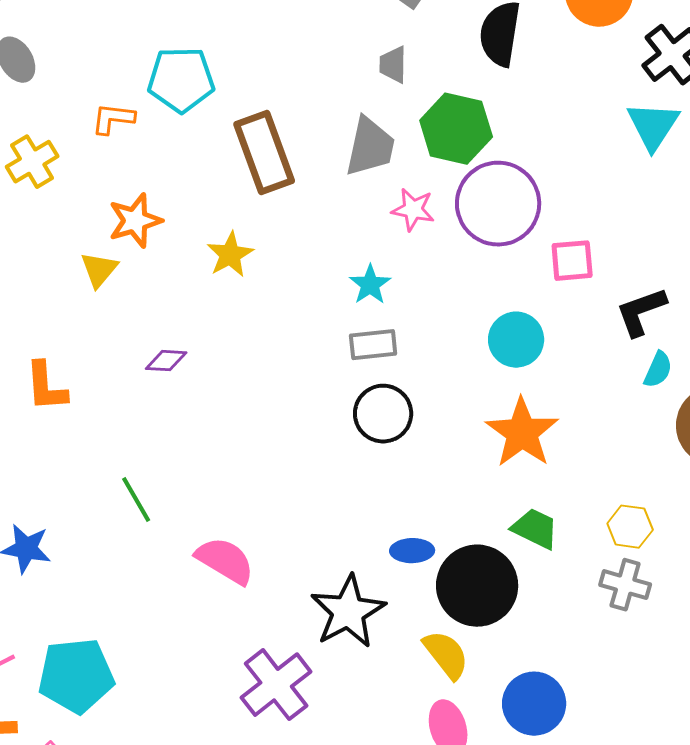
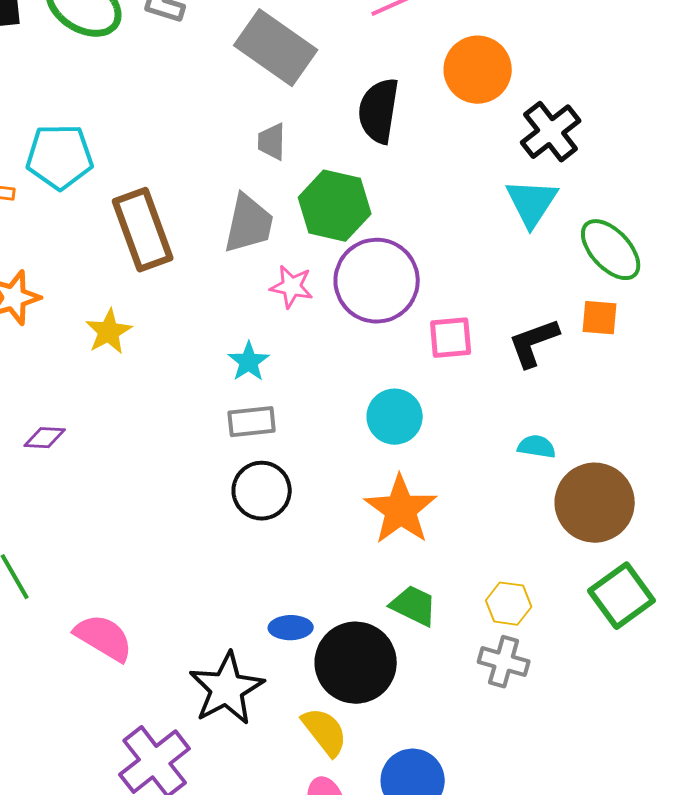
black L-shape: (641, 312) -> (534, 343), moved
cyan semicircle: (658, 370) -> (537, 447), turned -105

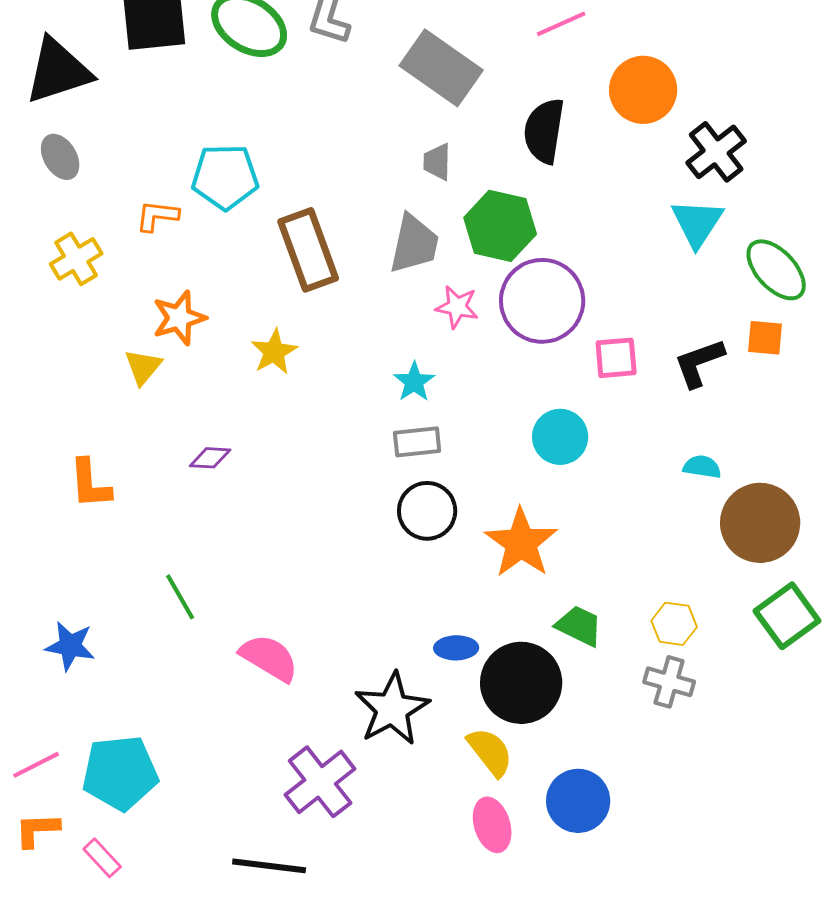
orange star: (401, 510) -> (521, 543), moved

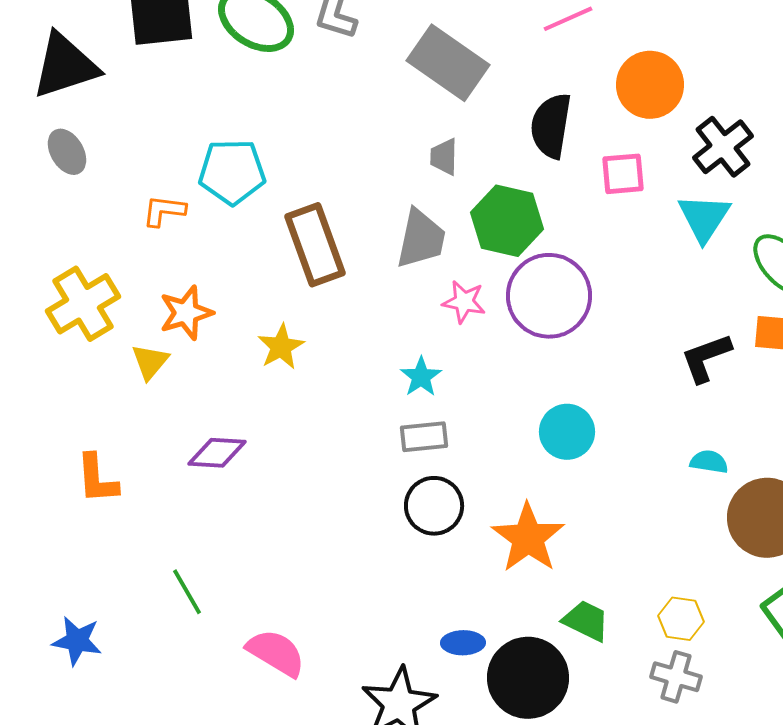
yellow cross: (76, 259) -> (83, 304), moved, size x1.4
pink square: (616, 358) -> (623, 174), moved
purple diamond: (210, 458) -> (217, 453), size x1.4

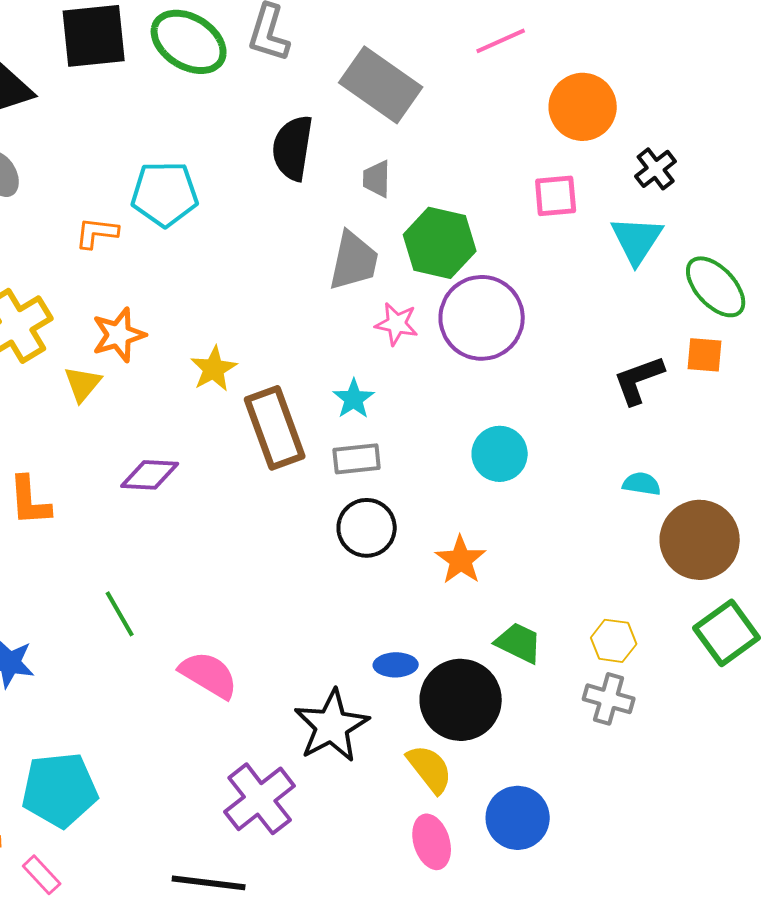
black semicircle: (551, 126) -> (293, 148), moved
black cross: (723, 147) -> (656, 169), size x0.7
brown rectangle: (315, 245) -> (275, 428), moved
orange star: (528, 538) -> (461, 560), size x0.7

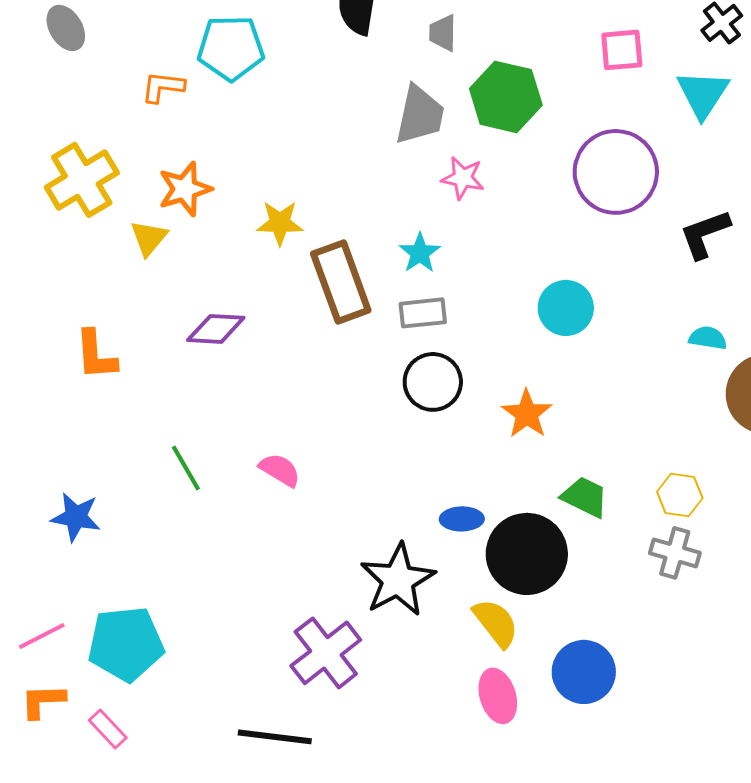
purple circle: (482, 318) -> (616, 172), moved
yellow star: (214, 369) -> (280, 223), turned 30
pink semicircle: (209, 675) -> (280, 470), moved, size x0.7

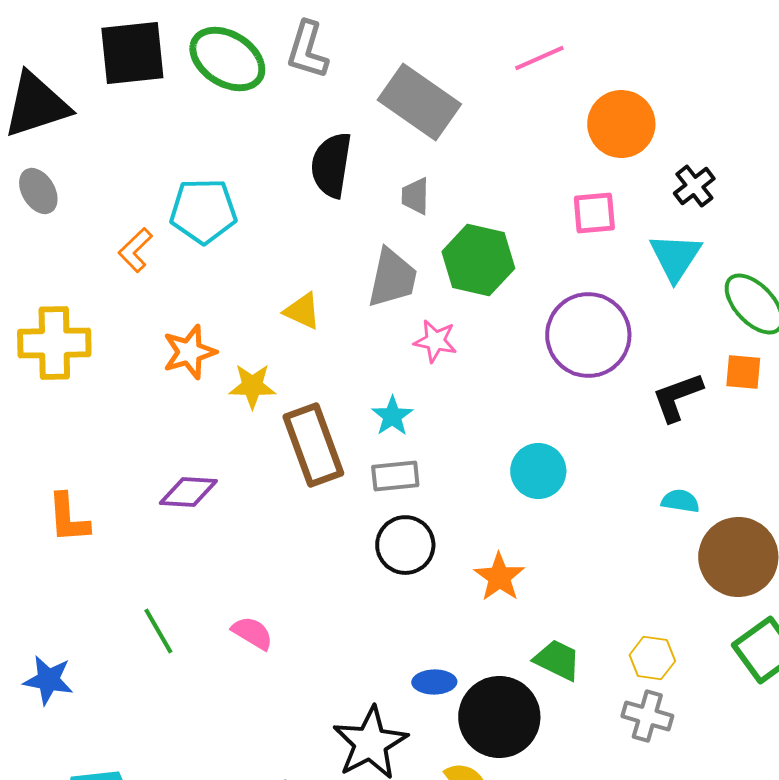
orange L-shape: (163, 87) -> (135, 250), turned -51
yellow cross: (82, 180) -> (54, 343), turned 30
orange star: (185, 189) -> (189, 352), moved
yellow triangle: (149, 238) -> (302, 311), moved, turned -45

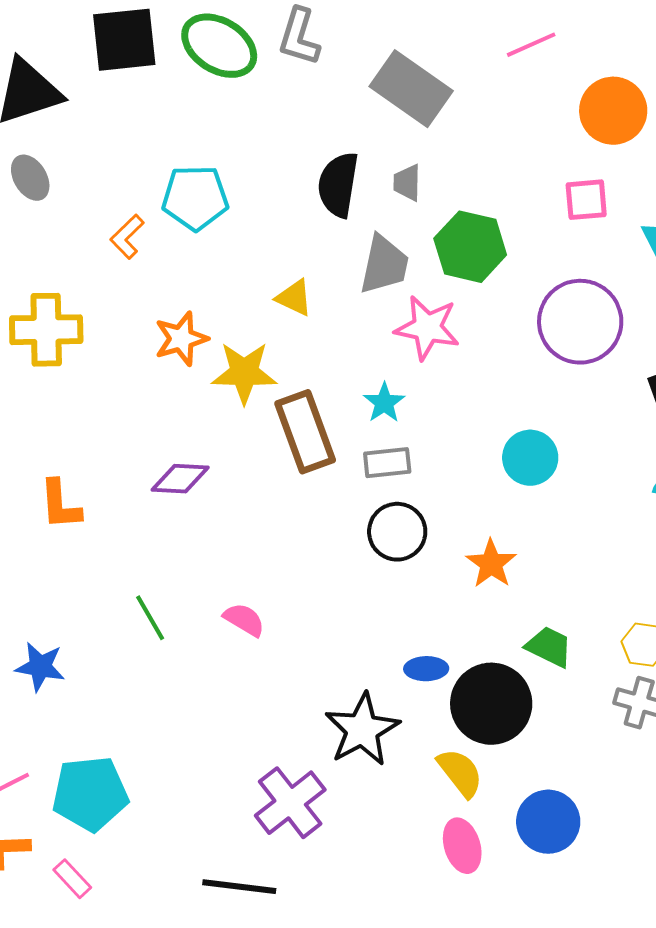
black semicircle: (331, 165) -> (338, 185), moved
pink star: (435, 341) -> (427, 328), size x1.5
yellow star: (252, 386) -> (244, 373), size x1.4

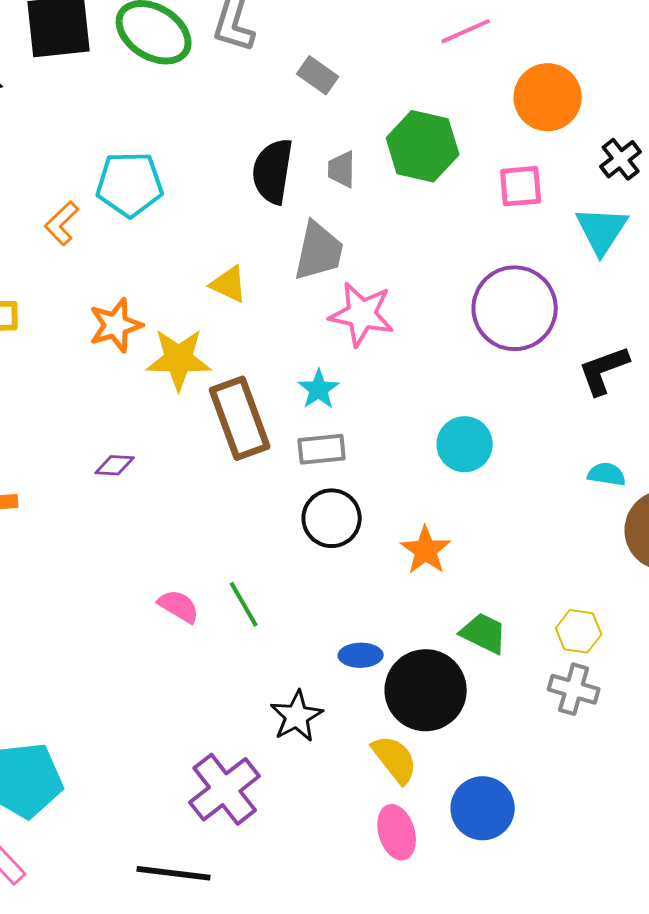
gray rectangle: (411, 89) -> (318, 75), moved, size x0.5
green hexagon: (470, 247) -> (423, 146), moved
purple diamond: (180, 479) -> (115, 465), size x0.7
green line: (150, 618) -> (244, 604), moved
black star: (362, 730) -> (297, 716), size x0.7

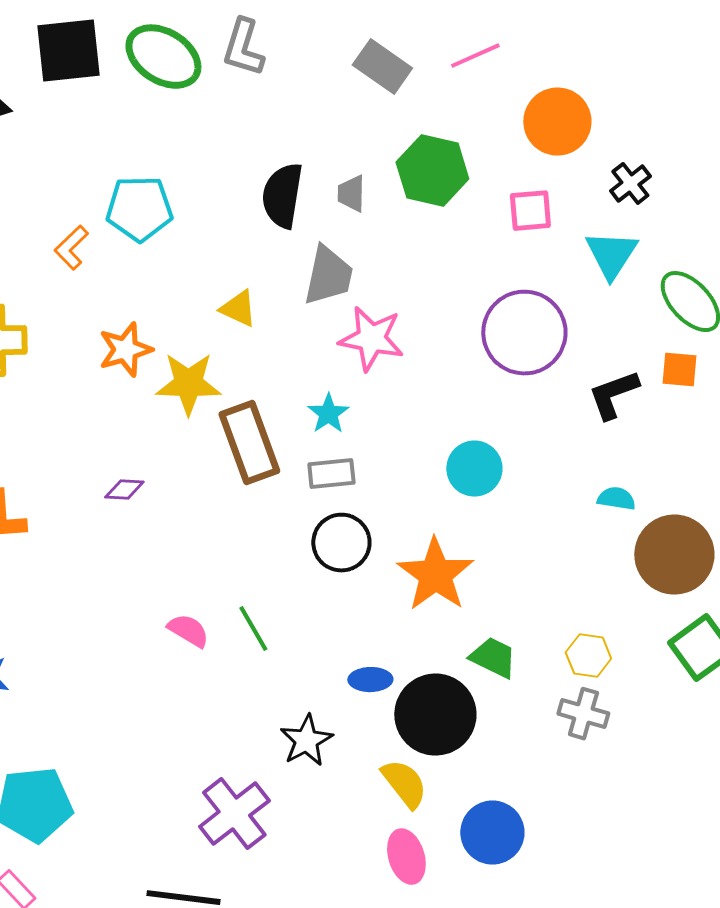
gray rectangle: (318, 75) -> (382, 67), moved, size x1.4
orange star: (426, 550) -> (435, 575), size x1.5

